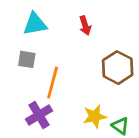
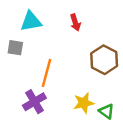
gray square: (27, 59) -> (15, 48), moved

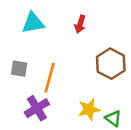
red arrow: (75, 22) -> (80, 24), turned 35
gray square: (15, 48) -> (19, 69), moved

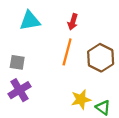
orange line: (50, 78) -> (67, 52), moved
purple cross: (37, 108) -> (20, 90), moved

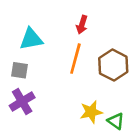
cyan triangle: (30, 21) -> (31, 39), moved

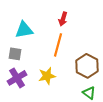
brown hexagon: (113, 65) -> (87, 66), moved
yellow star: (91, 112) -> (47, 76), moved

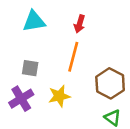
cyan triangle: (24, 30) -> (34, 21), moved
gray square: (15, 54) -> (30, 68), moved

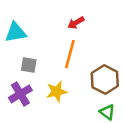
cyan triangle: (34, 21) -> (16, 32), moved
red arrow: (80, 24) -> (76, 23), turned 42

